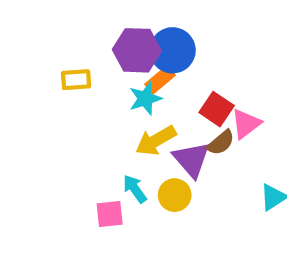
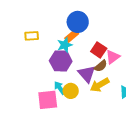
purple hexagon: (137, 50) -> (61, 61), moved
yellow arrow: (156, 141) -> (100, 85), moved
yellow circle: (175, 195) -> (71, 91), moved
pink square: (110, 214) -> (48, 100), size x1.5

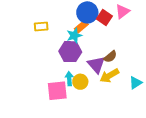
red square: (99, 50) -> (104, 17), moved
pink triangle: (113, 57) -> (122, 11), moved
cyan arrow: (60, 88) -> (69, 79), turned 32

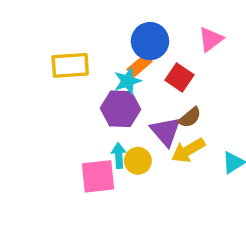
red square: (104, 17) -> (179, 78), moved
yellow rectangle: (41, 27) -> (70, 65), size x1.5

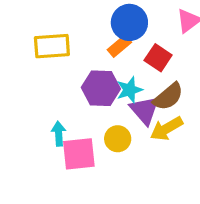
cyan star: (127, 81) -> (129, 90), moved
brown semicircle: (190, 117) -> (168, 97), size x1.4
cyan arrow: (119, 156) -> (59, 134), moved

